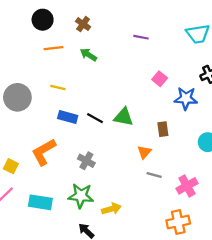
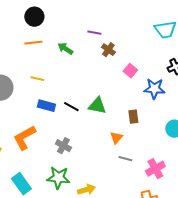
black circle: (43, 20) -> (34, 17), moved
brown cross: (83, 24) -> (108, 50), moved
purple line: (141, 37) -> (94, 33), moved
cyan rectangle: (40, 202) -> (21, 184), turned 45

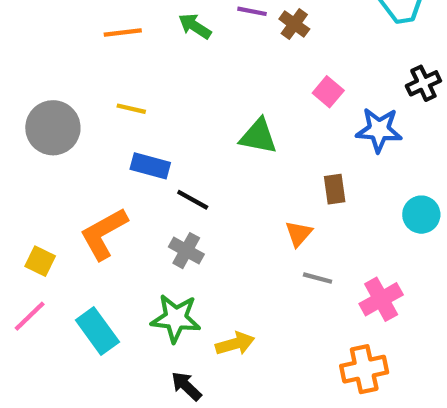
green arrow: (65, 49) -> (195, 26), moved
brown cross: (108, 50) -> (294, 24), moved
green triangle: (97, 106) -> (258, 136), moved
black line: (71, 107) -> (193, 200), moved

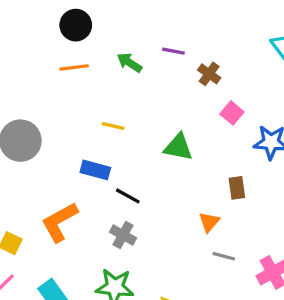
brown cross: (294, 24) -> (209, 74), moved
yellow line: (131, 109) -> (113, 126), moved

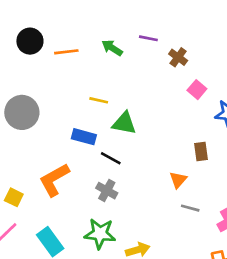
black circle: (76, 25) -> (30, 41), moved
green triangle: (178, 147) -> (124, 123), moved

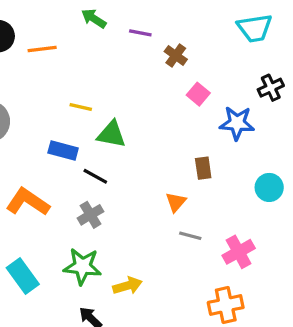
green arrow: (112, 48) -> (94, 18), moved
orange L-shape: (54, 180) -> (28, 202), turned 63
gray cross: (107, 191) -> (90, 215), turned 30

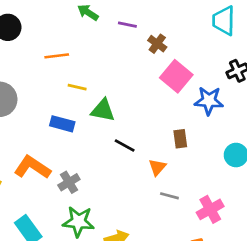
cyan trapezoid: (255, 28) -> (224, 21), turned 100
orange line: (42, 49) -> (57, 56), moved
pink square: (198, 94) -> (176, 76), size x1.6
black line: (95, 176) -> (125, 146), moved
gray cross: (90, 215) -> (69, 182), moved

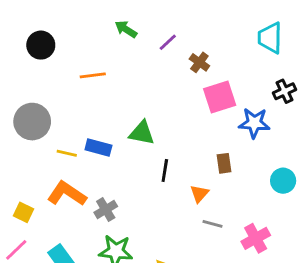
purple line: (127, 25) -> (168, 42), turned -54
pink square: (176, 76) -> (220, 97), turned 32
yellow line: (77, 87) -> (67, 153), moved
black line: (125, 146) -> (165, 171), turned 70

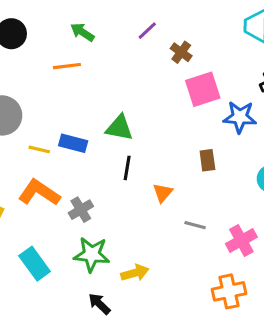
green arrow: (126, 29) -> (82, 32), moved
black line: (165, 171) -> (127, 168), moved
orange triangle: (199, 194) -> (163, 193), moved

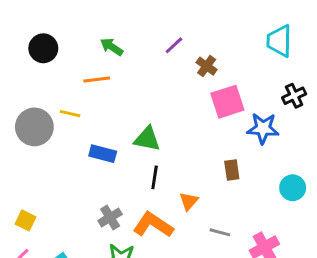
yellow line: (39, 149) -> (70, 114), moved
orange L-shape: (39, 193) -> (153, 225), moved

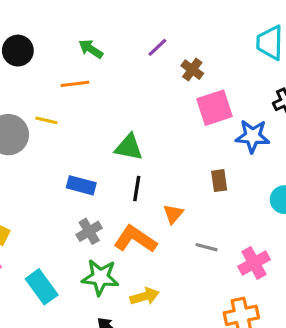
blue rectangle: (103, 154) -> (81, 185), moved

